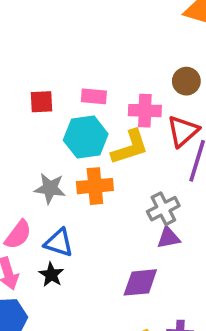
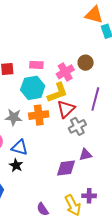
brown circle: (186, 81) -> (86, 63), moved
pink cross: (145, 111) -> (65, 72), turned -30
red triangle: (183, 131) -> (66, 109), moved
purple triangle: (168, 238) -> (85, 155), moved

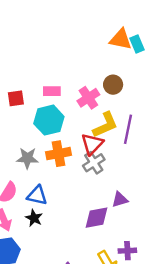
orange triangle: (94, 15) -> (121, 39), moved
yellow L-shape: (57, 93) -> (105, 125), moved
gray cross: (77, 126) -> (94, 163), moved

